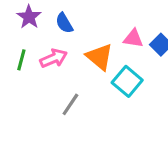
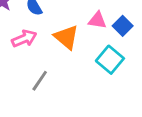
cyan square: (127, 81) -> (110, 60), moved

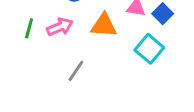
orange triangle: (66, 37) -> (104, 25), turned -36

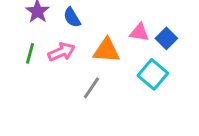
gray line: (76, 71) -> (91, 88), moved

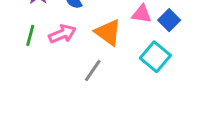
orange triangle: (106, 50) -> (108, 32), turned 32

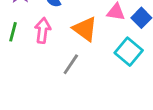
pink arrow: (62, 34) -> (43, 30), turned -60

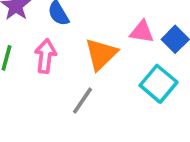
orange triangle: (85, 29) -> (101, 54), turned 40

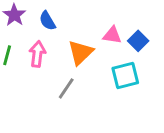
cyan square: (159, 84) -> (125, 75), turned 36

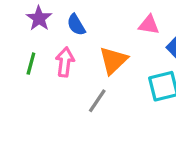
pink triangle: (112, 35) -> (149, 25), moved

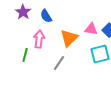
pink triangle: (149, 25) -> (91, 29), moved
green line: (31, 64) -> (25, 55), moved

